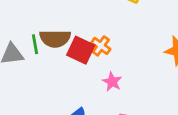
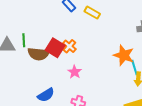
brown semicircle: (55, 39) -> (38, 54), moved

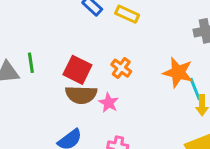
orange cross: (69, 46) -> (121, 68), moved
brown semicircle: (38, 54) -> (81, 95), moved

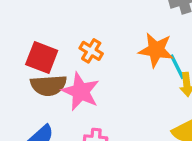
pink star: (109, 103) -> (81, 92), size x1.6

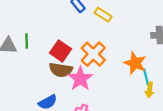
orange cross: (91, 51) -> (93, 54), size x1.6

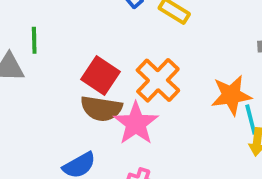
green line: (27, 41) -> (34, 40), moved
orange star: (135, 63) -> (231, 95), turned -30

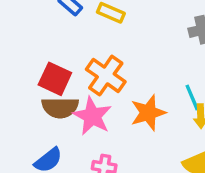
orange star: (231, 95) -> (148, 113), moved

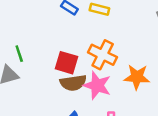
orange star: (148, 113) -> (137, 77), turned 30

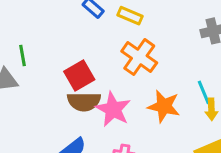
orange cross: (103, 55) -> (139, 57), moved
red square: (66, 63) -> (79, 76), turned 35

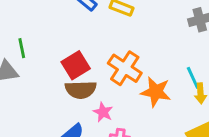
orange cross: (139, 57) -> (125, 68), moved
pink star: (113, 109) -> (103, 112), moved, size x0.6

